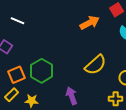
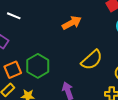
orange arrow: (90, 23) -> (72, 23), moved

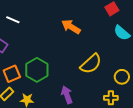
orange arrow: (72, 23) -> (71, 27), turned -120

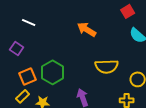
yellow semicircle: (91, 64) -> (107, 66), turned 40

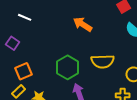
green hexagon: (53, 72) -> (68, 67), moved

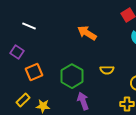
yellow semicircle: (103, 61) -> (107, 70), size x0.6
orange square: (24, 71) -> (34, 72), moved

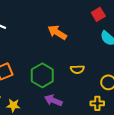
purple arrow: (83, 101) -> (53, 100), turned -48

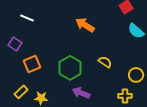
yellow semicircle: (77, 69) -> (105, 62), turned -144

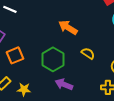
orange arrow: (85, 25) -> (68, 27), moved

